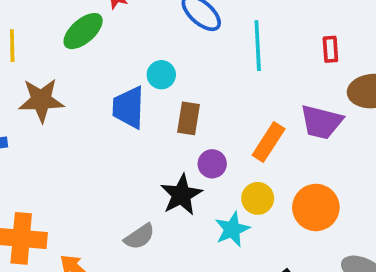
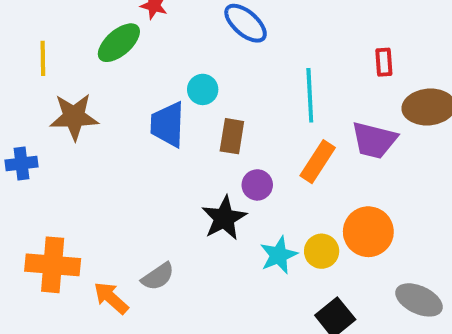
cyan line: (258, 46) -> (310, 95), moved
yellow circle: (258, 198) -> (322, 251), moved
gray semicircle: (139, 237) -> (158, 277), moved

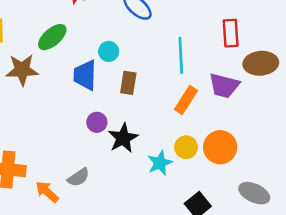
green ellipse: (119, 43) -> (52, 37), moved
red rectangle: (384, 62) -> (231, 33), size x1.5
purple circle: (257, 185) -> (97, 122), moved
yellow circle: (322, 251) -> (186, 147), moved

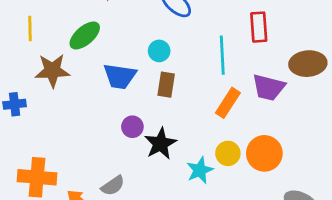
red rectangle: (231, 33) -> (259, 27), moved
cyan circle: (109, 51) -> (159, 51), moved
blue trapezoid: (85, 75) -> (120, 76), turned -84

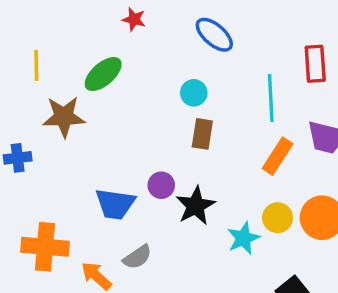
blue trapezoid: (120, 76) -> (115, 204), moved

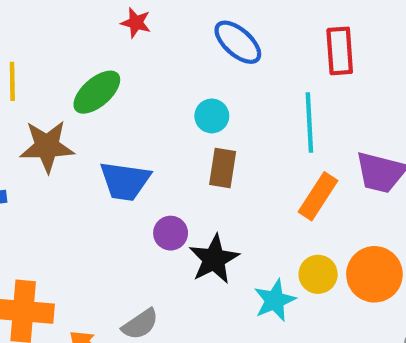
red rectangle: (315, 64) -> (340, 51), moved
blue trapezoid: (115, 204) -> (125, 181), moved

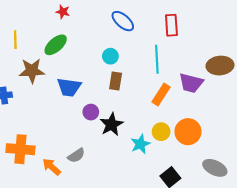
red star: (136, 23) -> (63, 12), moved

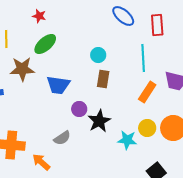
red star: (63, 12) -> (39, 16), moved
blue ellipse: (123, 21) -> (123, 16), moved
cyan star: (140, 144) -> (127, 140), turned 30
gray semicircle: (76, 155) -> (62, 138), moved

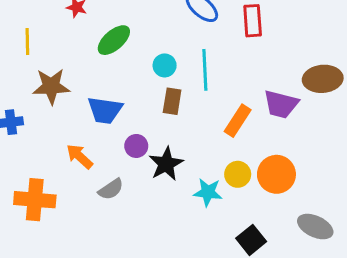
green ellipse: (45, 44) -> (114, 40), moved
cyan line: (143, 58) -> (205, 70), moved
orange arrow: (41, 162) -> (80, 156), moved

